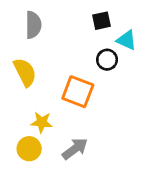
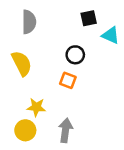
black circle: (107, 60) -> (75, 55), moved
orange square: (78, 92) -> (68, 80), size x0.6
gray arrow: (75, 149) -> (66, 130), turned -45

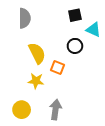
black circle: (75, 55) -> (75, 46), moved
yellow semicircle: (22, 63) -> (37, 53), moved
yellow star: (36, 107) -> (36, 81), moved

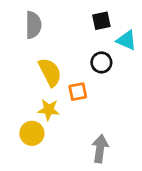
orange square: (58, 68) -> (78, 92), turned -32
yellow circle: (22, 110) -> (32, 133), moved
gray arrow: (55, 110) -> (100, 149), moved

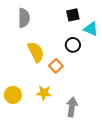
orange square: (78, 92) -> (56, 66), turned -32
yellow star: (49, 110) -> (44, 93), moved
yellow circle: (32, 133) -> (13, 95), moved

